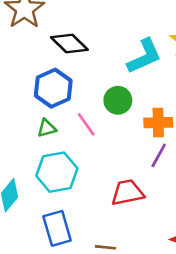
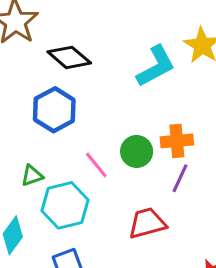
green circle: (118, 100) -> (137, 151), moved
pink line: (86, 124) -> (96, 165), moved
green triangle: (47, 128) -> (32, 176), moved

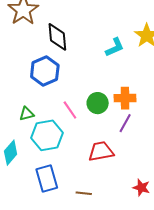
black diamond: (69, 57) -> (57, 37), turned 40
cyan L-shape: (156, 66) -> (115, 47), size x0.7

